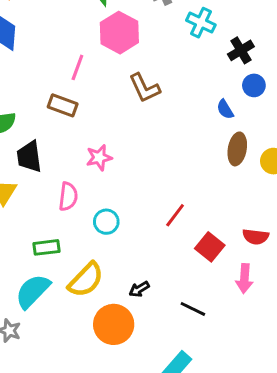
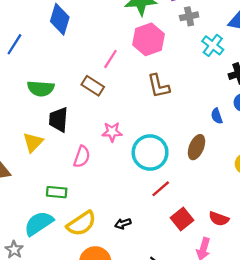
brown ellipse: (237, 149) -> (197, 147), moved
cyan circle: (106, 222) -> (150, 152), moved, size x1.8
black arrow: (139, 289) -> (123, 224), moved

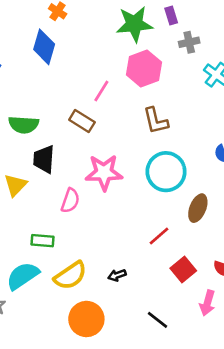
pink star: (112, 132) -> (104, 173), size x1.6
brown ellipse: (197, 147) -> (198, 208), moved
cyan circle: (150, 152) -> (166, 172), moved

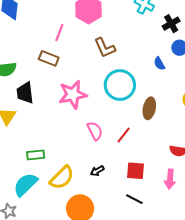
pink semicircle: (70, 201) -> (95, 131), moved, turned -36
red square: (183, 269) -> (136, 171), moved, turned -36

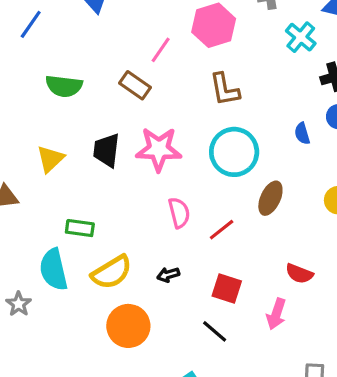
black trapezoid: (25, 93) -> (106, 150), moved
cyan semicircle: (25, 185) -> (54, 270), turned -72

